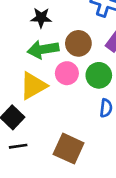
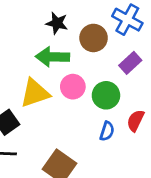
brown circle: (78, 43) -> (94, 38), moved

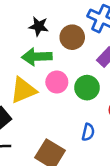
blue semicircle: (107, 131) -> (88, 132), moved

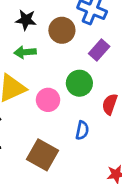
green arrow: (37, 57) -> (25, 52), size x0.7
pink circle: (57, 82) -> (48, 100), moved

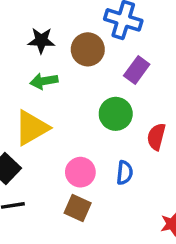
pink circle: (48, 100) -> (80, 172), moved
brown square: (43, 155) -> (78, 208), size x0.7

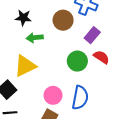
black star: (41, 40) -> (23, 18), moved
red semicircle: (156, 137) -> (101, 57), moved, turned 105
blue semicircle: (125, 173) -> (80, 98), size x1.6

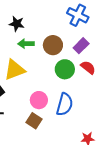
brown circle: (63, 20) -> (53, 45), moved

